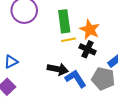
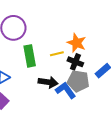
green rectangle: (64, 21) -> (30, 56), moved
gray pentagon: (103, 79) -> (78, 81), moved

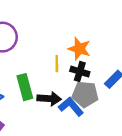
yellow line: (57, 54) -> (57, 64), turned -72
green rectangle: (30, 56) -> (25, 87), moved

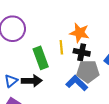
green rectangle: (25, 87) -> (41, 58), moved
black arrow: (49, 99) -> (32, 81), moved

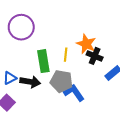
black cross: (82, 52) -> (95, 56), moved
gray pentagon: (88, 71) -> (61, 81), moved

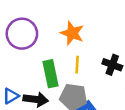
orange star: (86, 44) -> (72, 33), moved

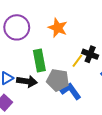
yellow line: (77, 65) -> (77, 61), moved, turned 32

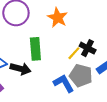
gray pentagon: (58, 80) -> (81, 76), moved

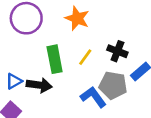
yellow line: (74, 53) -> (85, 57), moved

